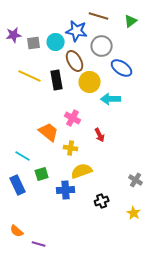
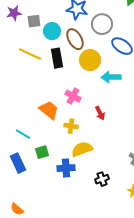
cyan circle: (56, 42) -> (52, 31), moved

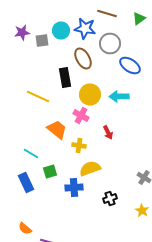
cyan circle: (52, 31) -> (61, 30), moved
yellow line: (30, 54) -> (38, 96), moved
yellow circle: (90, 60) -> (90, 94), moved

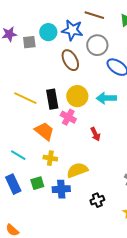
black rectangle: (65, 78) -> (52, 99), moved
yellow cross: (79, 146) -> (50, 158), moved
green square: (50, 172) -> (37, 183), moved

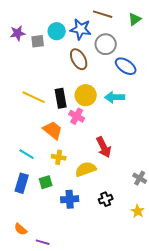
red arrow: (95, 134) -> (104, 147), moved, size x1.5
blue rectangle: (13, 184) -> (22, 183), turned 42
blue cross: (61, 189) -> (70, 199), moved

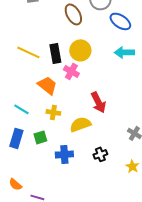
cyan arrow: (115, 97) -> (124, 52), moved

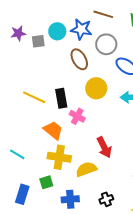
yellow circle: (80, 50) -> (96, 88), moved
cyan line: (21, 109) -> (17, 154), moved
yellow cross: (53, 112) -> (59, 157), size x1.6
blue rectangle: (16, 138) -> (22, 194), moved

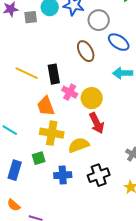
brown ellipse: (79, 59) -> (86, 51), moved
yellow circle: (96, 88) -> (92, 98), moved
orange trapezoid: (53, 130) -> (46, 106), turned -150
black cross: (106, 199) -> (99, 175), size x1.5

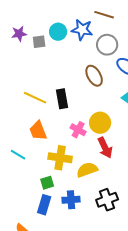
pink cross: (70, 92) -> (78, 130), moved
orange trapezoid: (46, 106) -> (38, 131), moved
blue rectangle: (15, 170) -> (44, 205), moved

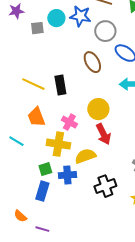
purple star: (19, 34) -> (16, 11), moved
pink cross: (78, 130) -> (69, 122), moved
blue cross: (71, 200) -> (67, 175), moved

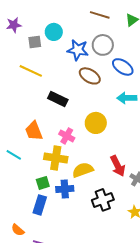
blue star: (80, 16) -> (78, 50), moved
brown ellipse: (92, 62) -> (90, 76), turned -30
yellow line: (33, 84) -> (31, 71), moved
black rectangle: (60, 85) -> (58, 99), turned -54
red arrow: (103, 134) -> (118, 166), moved

